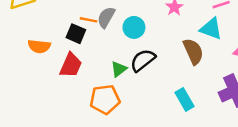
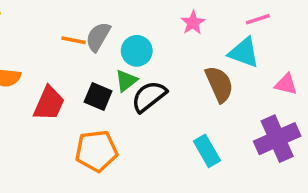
black square: (76, 34) -> (98, 96), moved
green triangle: (119, 69) -> (126, 81), moved

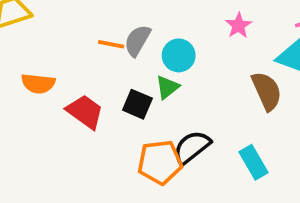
black semicircle: (149, 96) -> (192, 147), moved
red trapezoid: (49, 103) -> (85, 112), turned -78
orange pentagon: (96, 151) -> (160, 162), moved

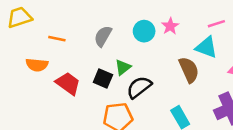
orange line: (111, 44) -> (57, 39), moved
cyan circle: (179, 55) -> (144, 31), moved
black semicircle: (192, 147) -> (139, 87), moved

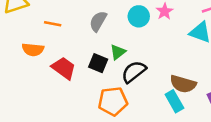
brown semicircle: (189, 70) -> (183, 84), moved, turned 130

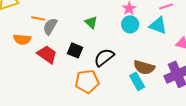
cyan circle: (139, 16) -> (130, 24), moved
gray semicircle: (98, 21) -> (50, 26), moved
green triangle: (118, 52) -> (91, 22), moved, turned -40

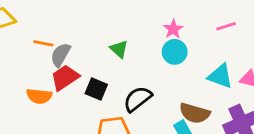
cyan triangle: (158, 25) -> (220, 76), moved
orange semicircle: (22, 39) -> (39, 96), moved
red trapezoid: (47, 54) -> (65, 78), moved, turned -70

